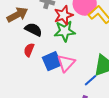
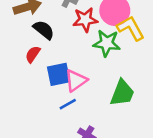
green star: (65, 31) -> (107, 43), moved
blue line: (90, 80) -> (68, 104), moved

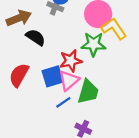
red star: (85, 20) -> (71, 61), moved
red semicircle: (33, 54) -> (19, 75), moved, size x1.5
green trapezoid: (122, 93) -> (88, 92), moved

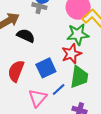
red star: (71, 61) -> (72, 54), moved
pink triangle: (69, 80) -> (38, 98), moved

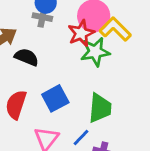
red star: (72, 54) -> (81, 33), moved
blue line: (59, 90) -> (81, 137), moved

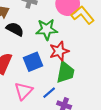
red star: (81, 33) -> (59, 51), moved
green star: (95, 52) -> (47, 29), moved

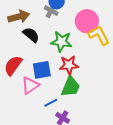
pink triangle: (23, 91) -> (30, 85), moved

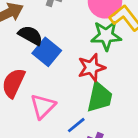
green star: (61, 42) -> (106, 36), moved
blue square: (42, 70) -> (47, 52), moved, turned -30

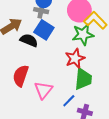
blue square: (47, 52) -> (44, 30), moved

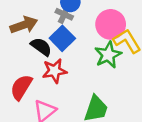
green star: (83, 35) -> (108, 55), turned -30
red star: (75, 58) -> (54, 71), moved

